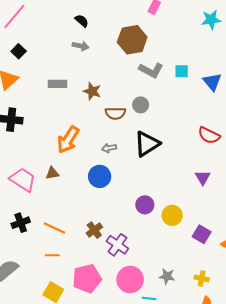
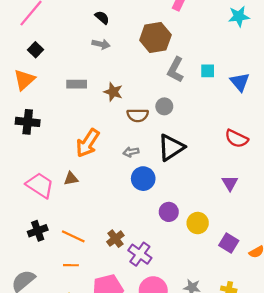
gray L-shape: (151, 70) -> (175, 70), turned 90
blue circle: (100, 176) -> (143, 179), moved

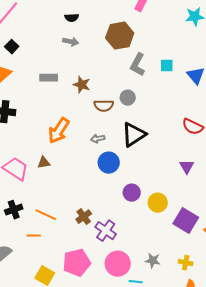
black semicircle: (102, 18) -> (72, 18), turned 136
purple square: (229, 243) -> (186, 221), size x1.4
orange line: (71, 265) -> (34, 236), moved

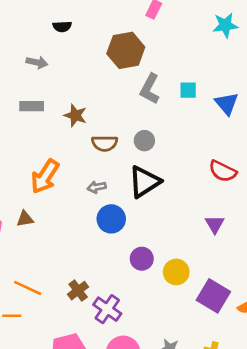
gray arrow: (71, 42) -> (37, 62), moved
gray circle: (128, 98) -> (144, 141), moved

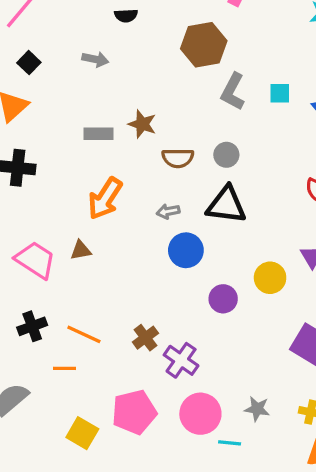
gray rectangle: (32, 106) -> (99, 134), moved
black triangle: (144, 182) -> (226, 205), turned 40
yellow circle: (176, 272) -> (270, 278), moved

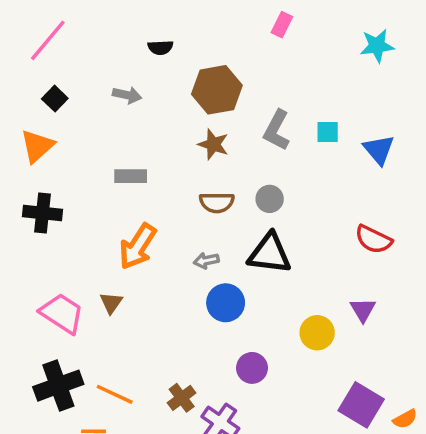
brown hexagon: (204, 45) -> (217, 90), moved
brown star: (142, 124) -> (213, 144), moved
brown triangle: (81, 250) -> (111, 303), turned -45
purple circle: (223, 299) -> (252, 368), moved
black cross: (32, 326) -> (58, 386), size x1.5

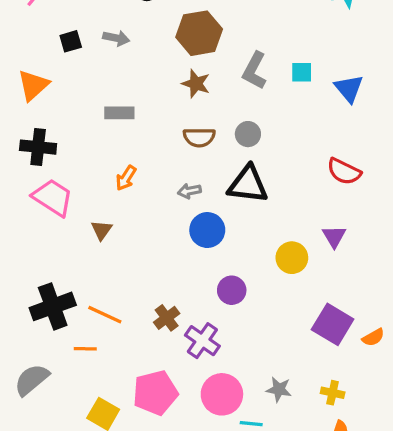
black square: (55, 99) -> (71, 41), moved, turned 30
orange arrow: (138, 246) -> (126, 178), size x0.6
pink trapezoid: (62, 313) -> (53, 197), moved

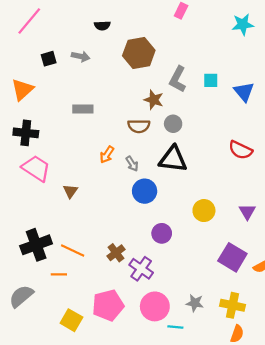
brown star: (196, 84) -> (154, 100), moved
orange arrow: (126, 178) -> (107, 155), moved
gray arrow: (189, 191) -> (132, 164), turned -112
purple triangle: (334, 237) -> (247, 212), moved
yellow cross: (333, 393) -> (232, 305), size x1.5

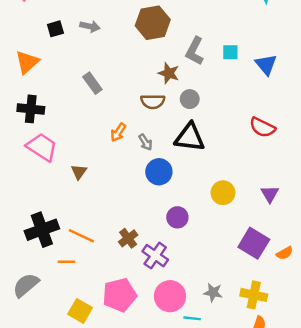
gray rectangle: (83, 109) -> (92, 83), turned 54

